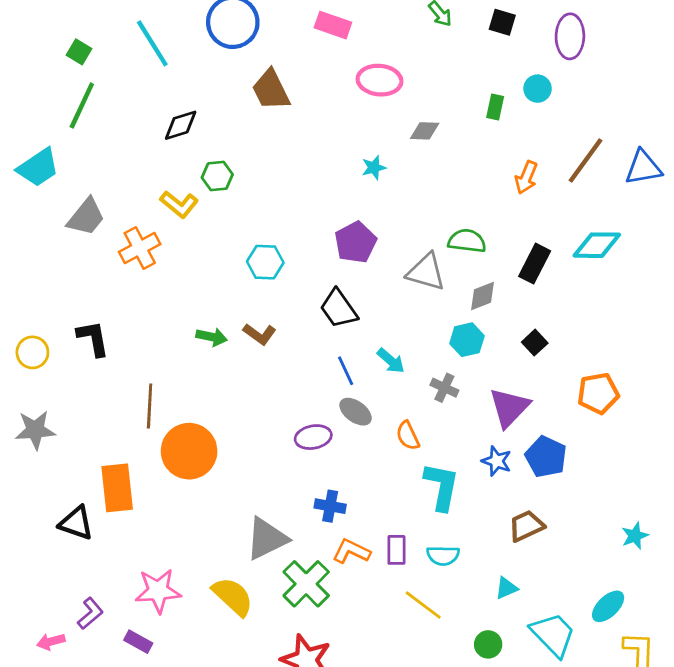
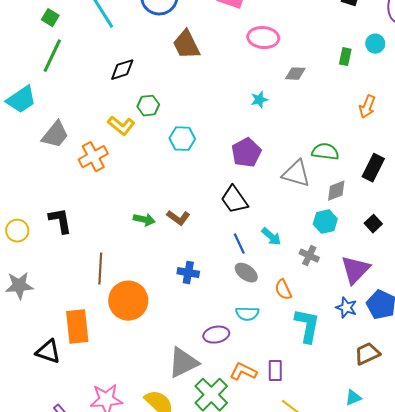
cyan hexagon: (265, 262) -> (182, 139), moved
purple ellipse: (313, 437) -> (216, 335), moved
blue cross: (330, 506) -> (188, 273), moved
cyan semicircle: (443, 556) -> (247, 314), moved

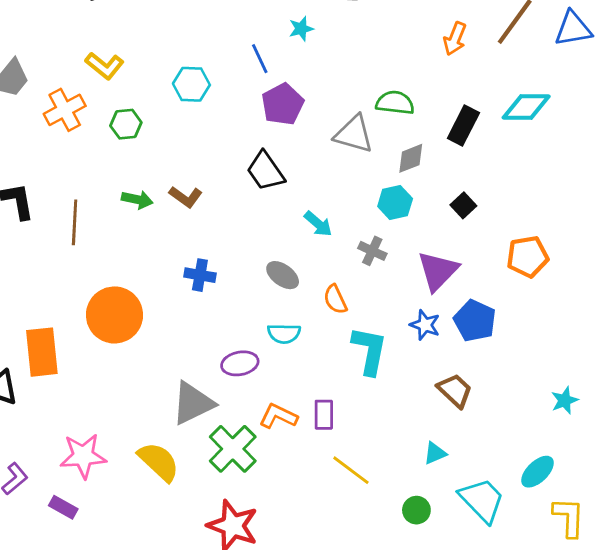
green hexagon: (148, 106) -> (126, 124), moved
blue line: (239, 244) -> (260, 59), moved
brown line: (100, 269) -> (75, 222), moved
brown trapezoid: (367, 354) -> (455, 390), turned 68

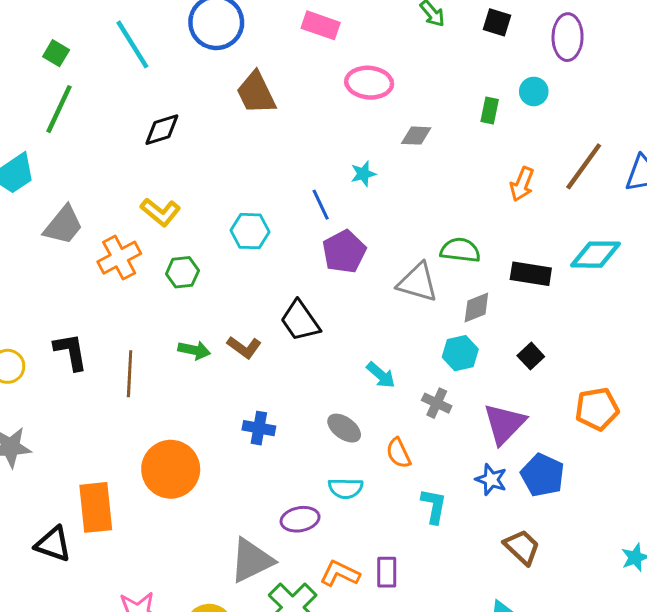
black rectangle: (463, 126) -> (531, 274), turned 72
black trapezoid: (265, 171) -> (300, 321), moved
cyan L-shape: (369, 351) -> (434, 506), size x0.7

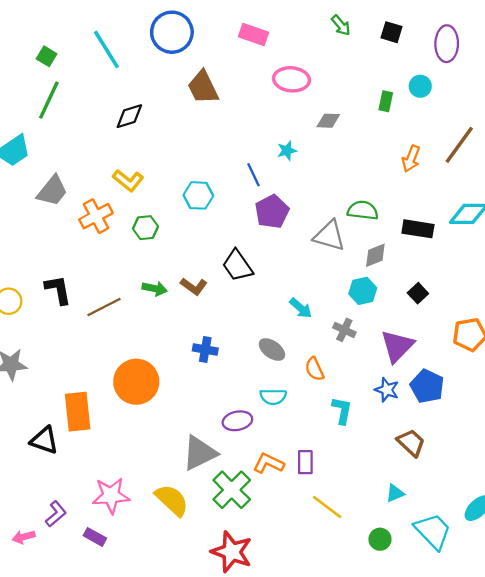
brown line: (130, 374) -> (104, 307), turned 60

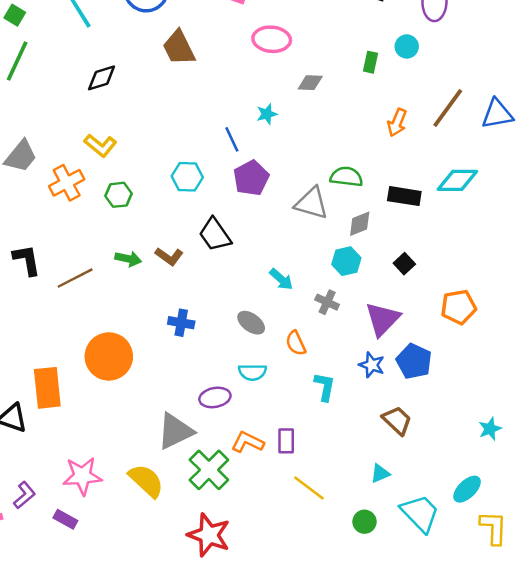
cyan hexagon: (198, 195) -> (187, 177), moved

